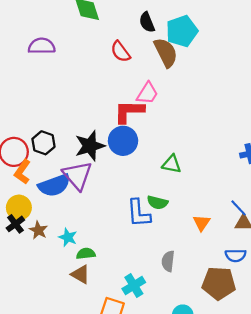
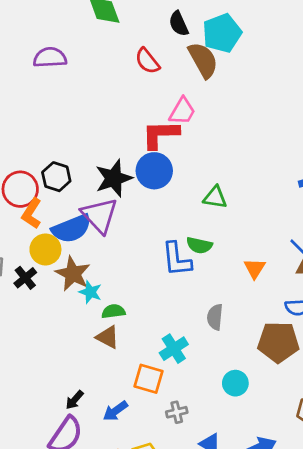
yellow circle: (19, 208) -> (45, 249), moved
brown star: (38, 230) -> (73, 274), moved, size x1.5

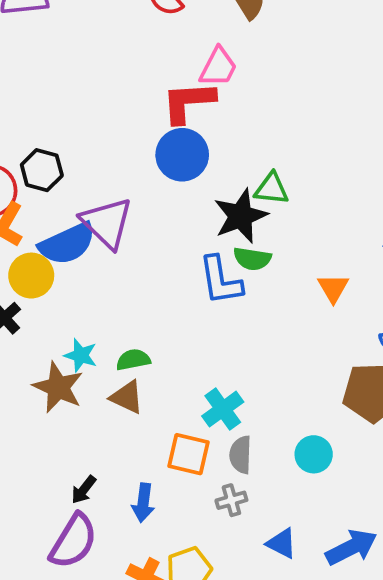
black star: (114, 178) -> (241, 216), moved
brown star: (73, 274) -> (58, 387), moved
cyan star: (90, 292) -> (81, 355), moved
gray semicircle: (215, 317) -> (241, 455), moved
blue arrow: (115, 411) -> (143, 503), turned -45

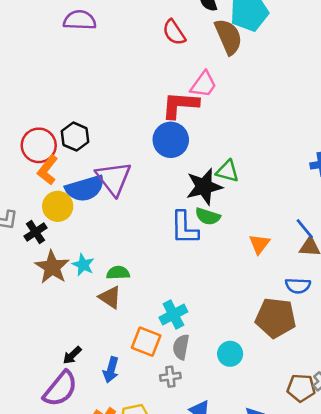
brown star: (58, 387) -> (52, 267), moved

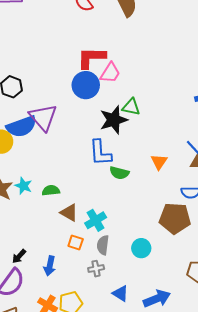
pink trapezoid: (203, 84) -> (110, 73), moved
green semicircle: (208, 216) -> (119, 173), moved
brown triangle: (110, 297) -> (69, 213), moved
orange square: (146, 342) -> (76, 242), size x0.7

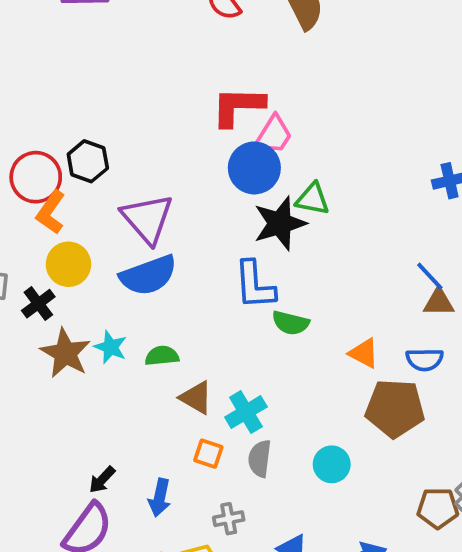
blue circle: (86, 85) -> (254, 168), moved
blue semicircle: (21, 127) -> (148, 275), moved
orange triangle: (159, 162) -> (364, 353), moved, turned -36
gray cross: (96, 269) -> (229, 519), moved

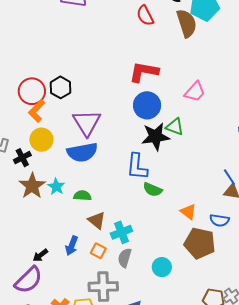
pink trapezoid: (273, 135) -> (195, 92), moved
blue arrow: (160, 498) -> (72, 246), moved
gray cross: (229, 519) -> (103, 287), size x1.8

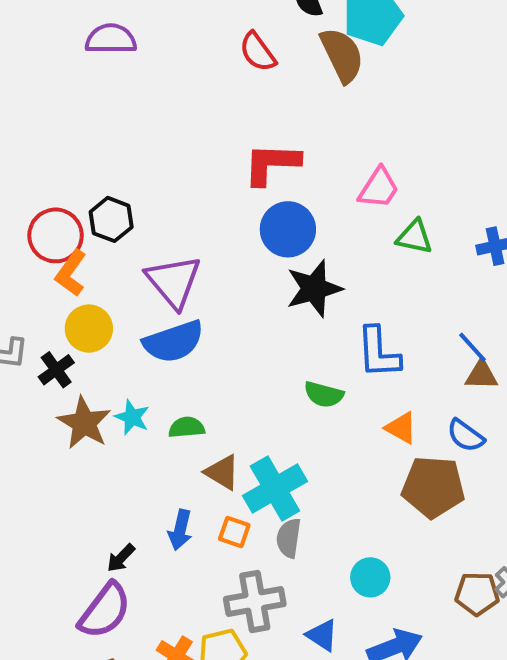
green triangle: (175, 127) -> (415, 237), moved
blue L-shape: (137, 167) -> (378, 352), moved
blue semicircle: (219, 220) -> (466, 436), turned 36
cyan cross: (121, 232) -> (275, 488), size x1.4
cyan circle: (162, 267) -> (370, 577), moved

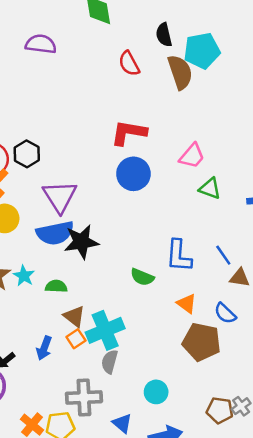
black star: (314, 289) -> (81, 242), moved
blue line: (473, 347) -> (223, 255), moved
orange square: (234, 532) -> (76, 339), moved, turned 30

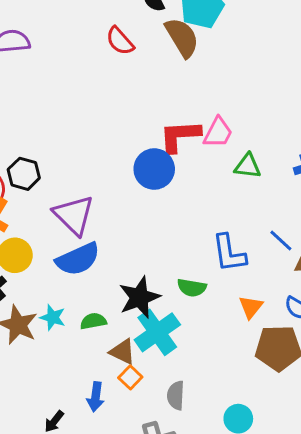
red L-shape: (129, 133) -> (180, 136), moved
black star: (81, 242) -> (139, 297), moved
orange triangle: (187, 304) -> (251, 307), turned 45
cyan cross: (105, 330) -> (157, 332), moved

